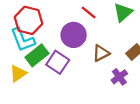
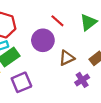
purple square: (58, 62) -> (21, 82), moved, turned 30

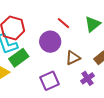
purple square: (21, 82) -> (50, 81), moved

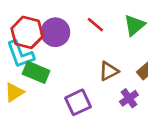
purple circle: (50, 42) -> (55, 32), moved
green rectangle: (19, 58) -> (36, 72), turned 60

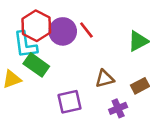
red line: (95, 25) -> (86, 30), moved

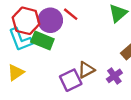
green rectangle: (36, 65) -> (42, 40), moved
brown triangle: (105, 79) -> (86, 70), moved

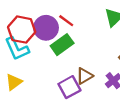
green rectangle: (42, 40) -> (62, 45), moved, turned -55

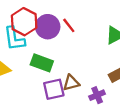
green rectangle: (62, 45) -> (42, 63), moved, turned 40

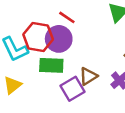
red hexagon: (24, 22) -> (38, 37), moved
purple circle: (48, 27) -> (59, 39), moved

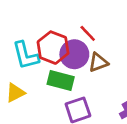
brown triangle: (88, 76) -> (98, 62), moved

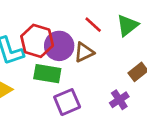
red line: (88, 33) -> (93, 25), moved

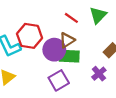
purple circle: (59, 46) -> (54, 50), moved
green rectangle: (47, 74) -> (69, 56), moved

